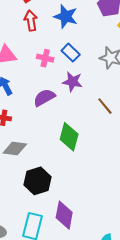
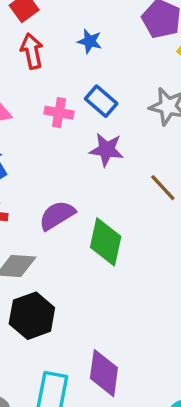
blue star: (66, 16) -> (90, 41), size x0.6
purple semicircle: (44, 98) -> (57, 215), moved
black hexagon: (38, 181) -> (32, 316), moved

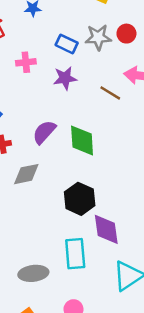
blue rectangle: (101, 101) -> (67, 44), moved
black hexagon: (32, 316) -> (80, 199), moved

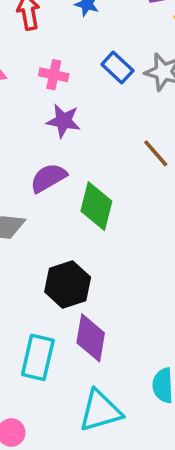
purple star: (65, 78) -> (63, 121), moved

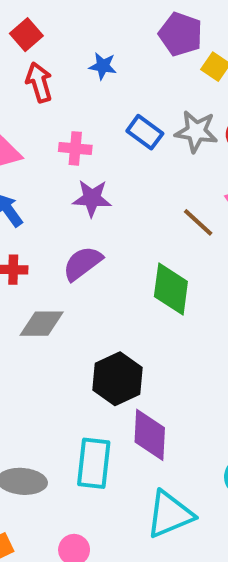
green diamond: (96, 206) -> (171, 289), moved

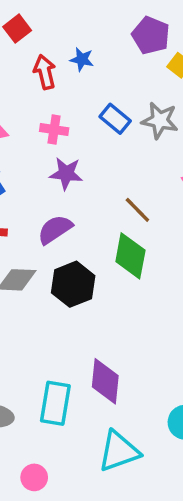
red arrow: (39, 82) -> (45, 72), moved
brown line: (198, 222) -> (137, 210), moved
black hexagon: (117, 379) -> (73, 284), moved

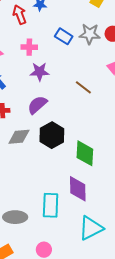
green diamond: (130, 256) -> (85, 153), moved

